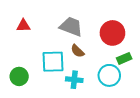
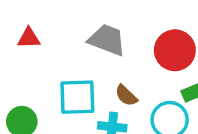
brown semicircle: (77, 51) -> (126, 95), moved

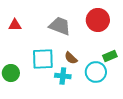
red circle: (175, 50) -> (98, 20), moved

